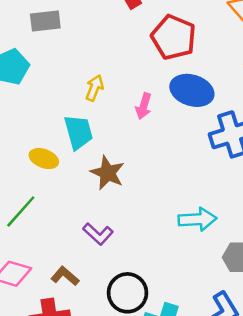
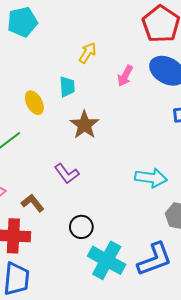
cyan trapezoid: (79, 132) -> (67, 87), size x0.7
yellow ellipse: (44, 159) -> (34, 103), turned 30
black circle: (127, 293) -> (81, 227), size x0.7

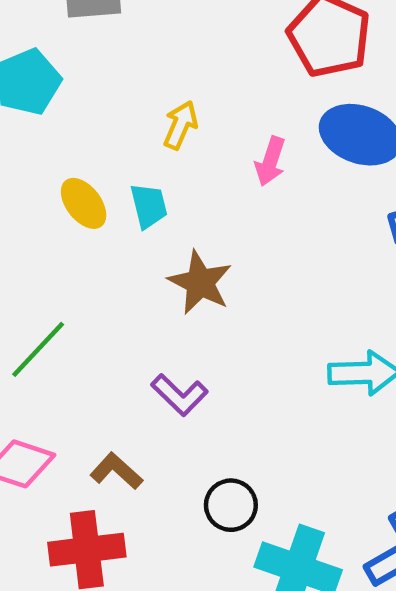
yellow ellipse: (34, 103) -> (84, 203), moved

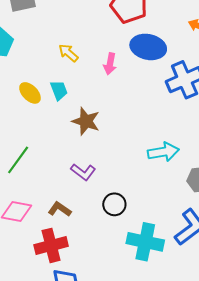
yellow arrow: (180, 125) -> (68, 53), turned -65
black circle: (231, 505) -> (114, 204), moved

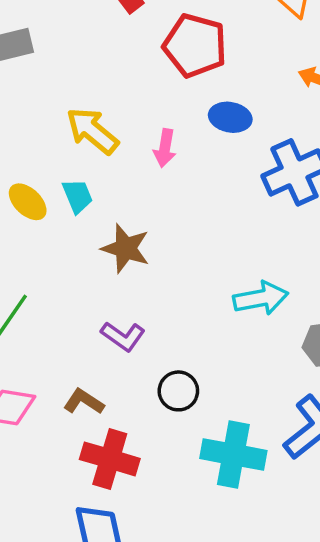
blue ellipse: (148, 47) -> (230, 117), size x0.7
yellow arrow: (68, 53) -> (92, 131), size x1.5
red cross: (51, 245) -> (110, 459), moved, turned 32

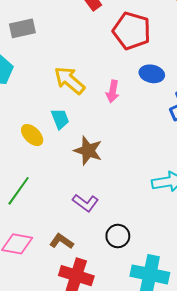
yellow ellipse: (28, 202) -> (32, 135), moved

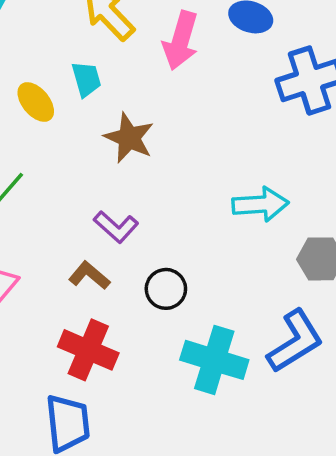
pink arrow: (113, 91) -> (181, 41), size x1.5
brown L-shape: (61, 241) -> (89, 276), moved

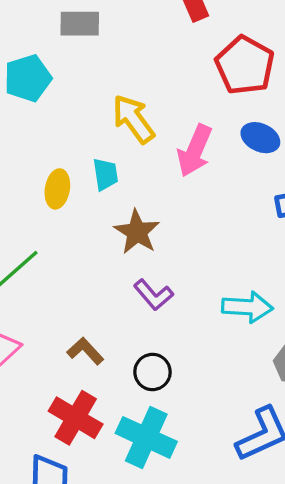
yellow ellipse: (36, 102) -> (57, 189), turned 42
purple L-shape: (116, 227) -> (153, 295), moved
cyan cross: (214, 360) -> (146, 437), moved

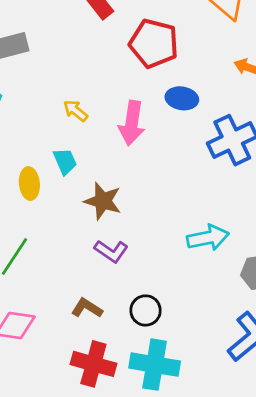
yellow arrow: (133, 119) -> (75, 111), size x0.6
purple L-shape: (153, 295) -> (111, 251), moved

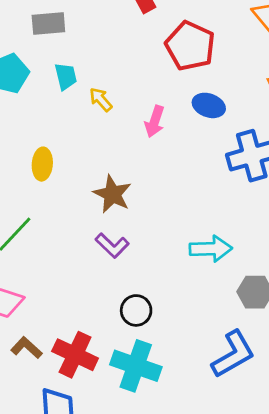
pink arrow: (132, 123) -> (155, 121), size x0.7
cyan trapezoid: (65, 161) -> (66, 76), moved
brown L-shape: (87, 308) -> (26, 348), moved

